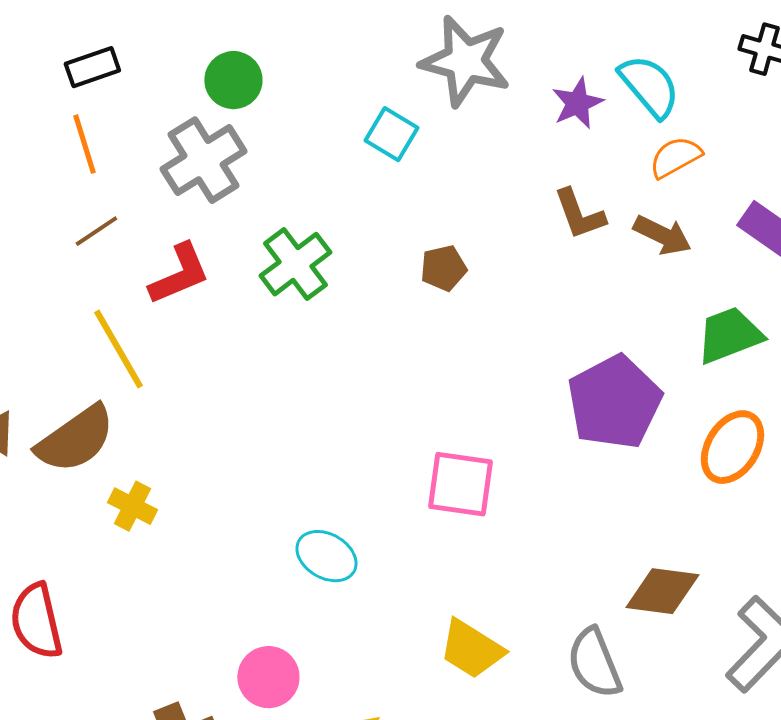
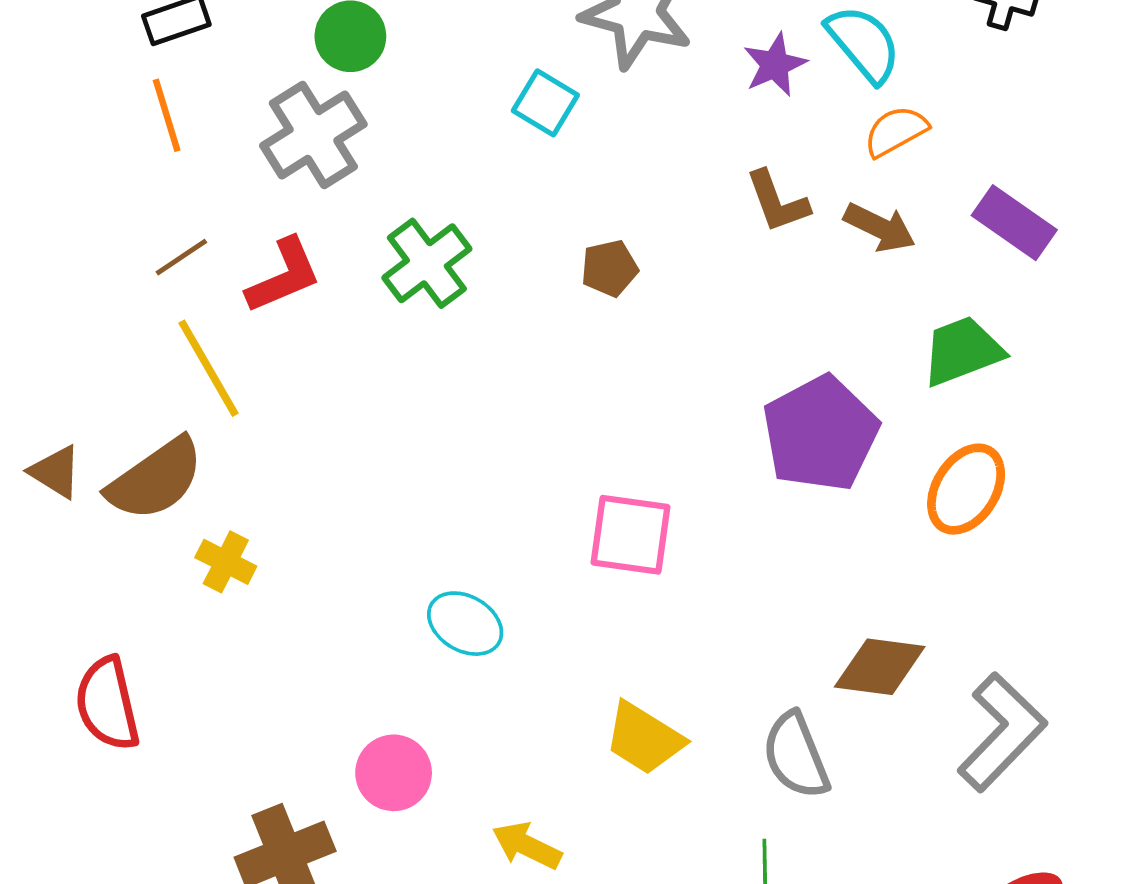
brown line: (96, 231) -> (181, 257), moved

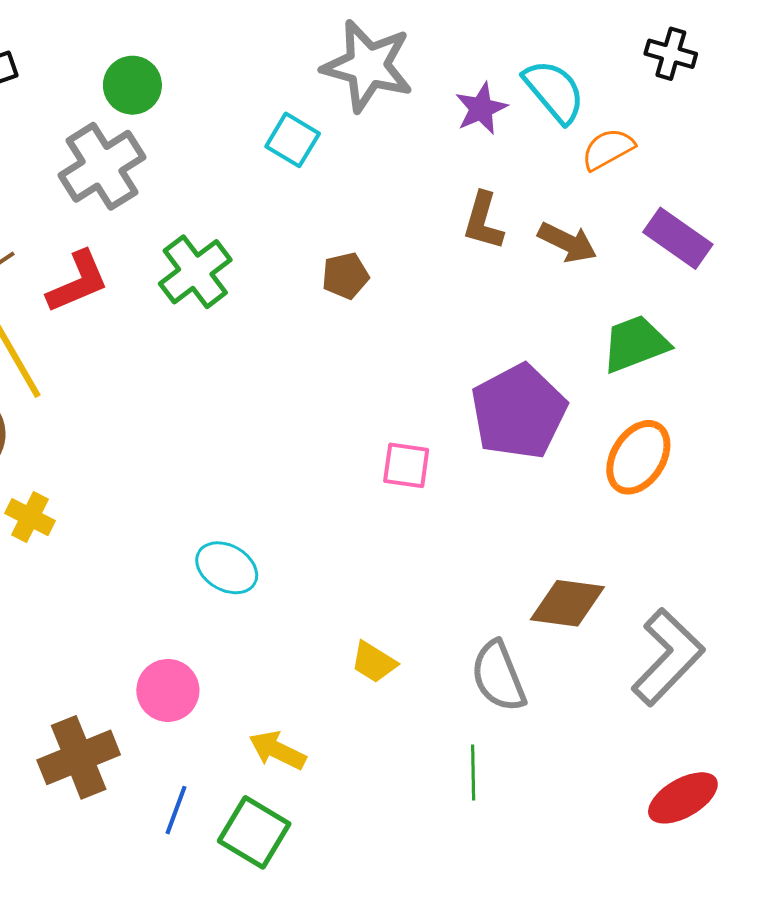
orange semicircle: (896, 131) -> (608, 149), moved
brown L-shape: (777, 202) -> (483, 221), turned 36
pink square: (630, 535) -> (406, 465), moved, size x0.7
yellow trapezoid: (644, 738) -> (374, 662), size x0.7

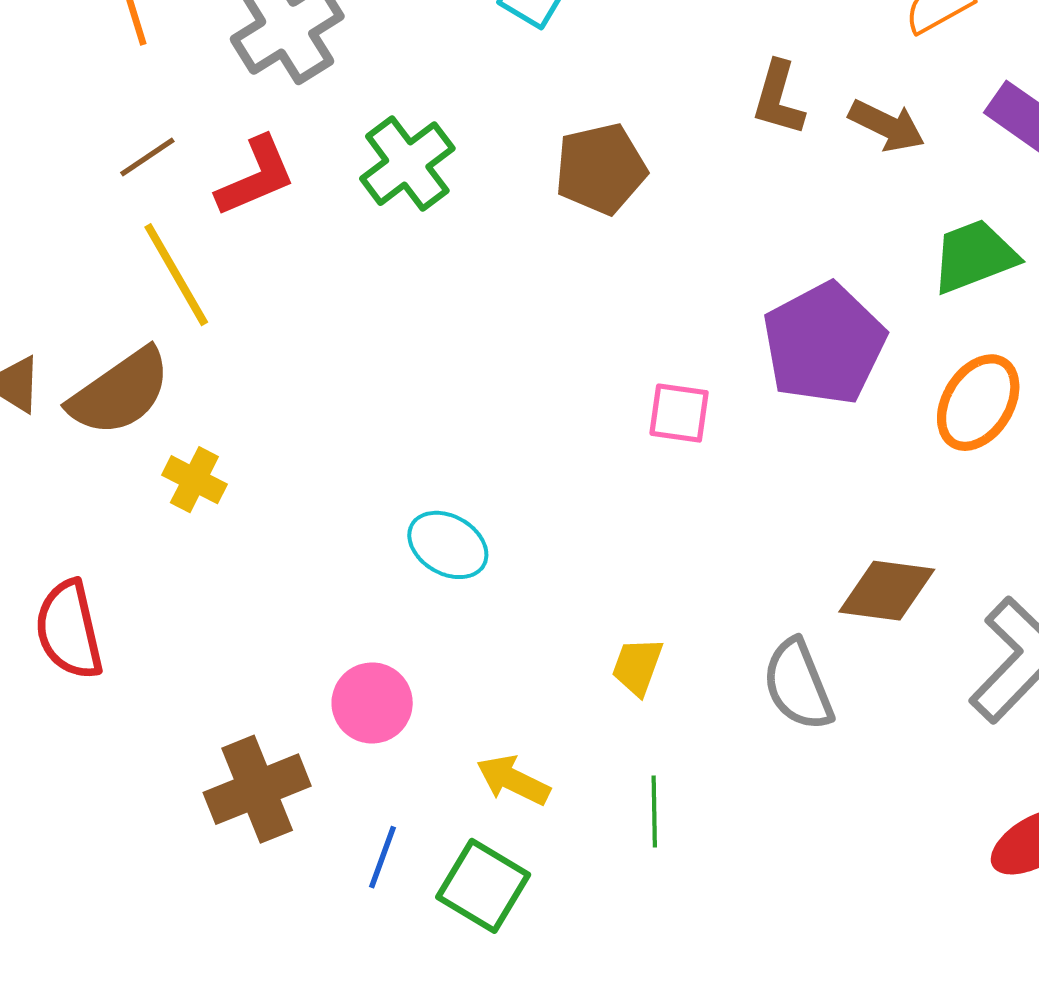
brown pentagon: (345, 276) -> (601, 169), size x1.5
yellow trapezoid: (374, 662) -> (637, 666), turned 78
green line: (473, 773) -> (654, 811), moved

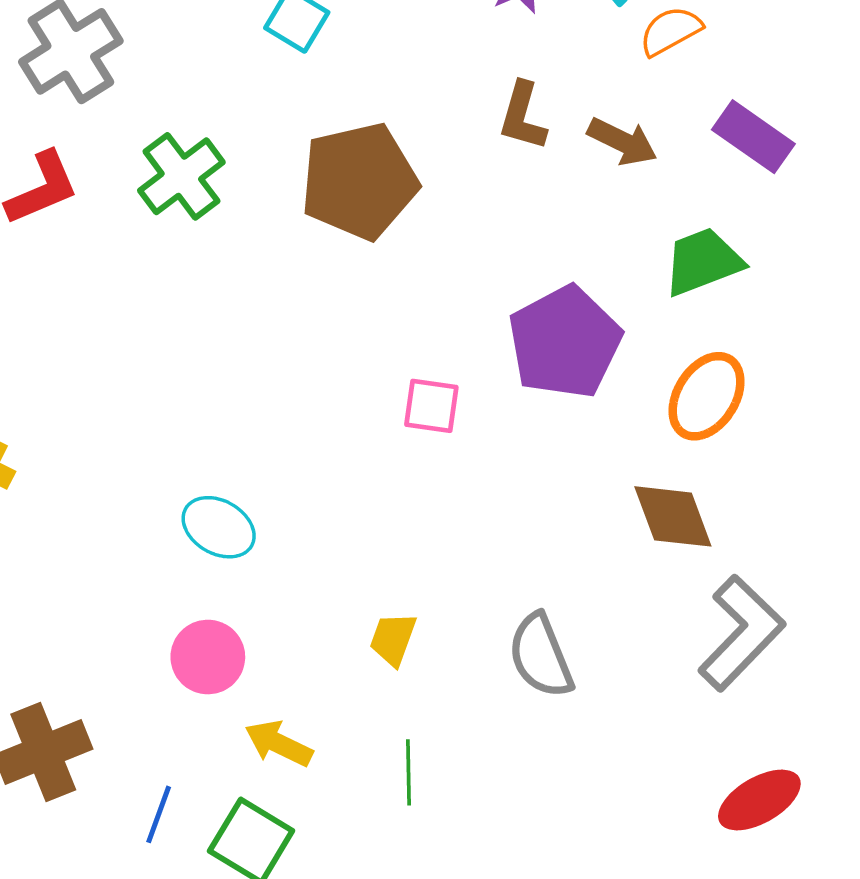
brown pentagon: (601, 169) -> (359, 181), size x1.4
brown diamond: (887, 591) -> (673, 516), moved, turned 62
pink circle: (372, 703) -> (208, 657), moved

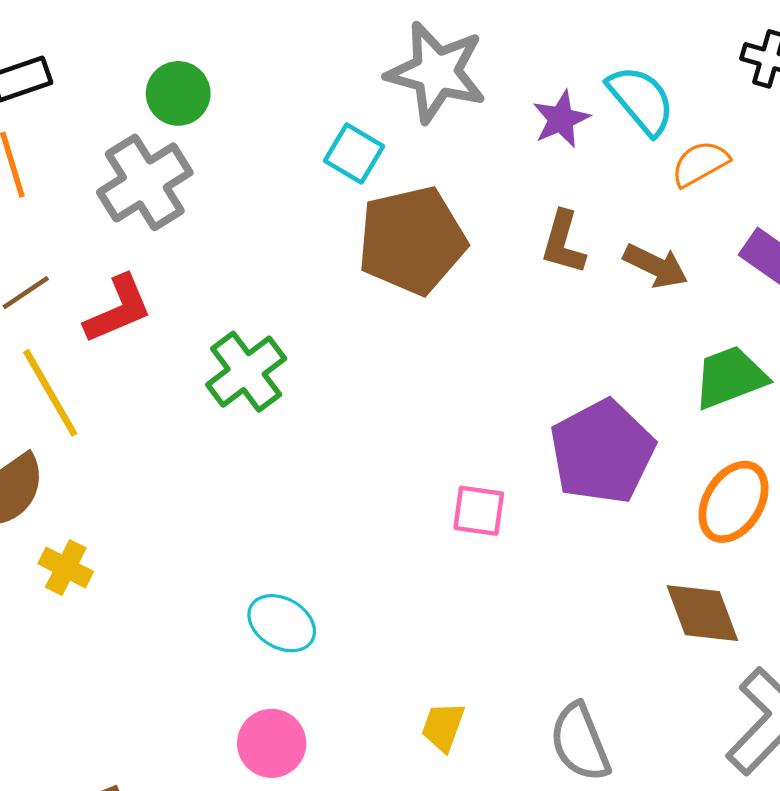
green cross: (181, 176) -> (246, 372), moved
brown pentagon: (359, 181) -> (412, 240), moved

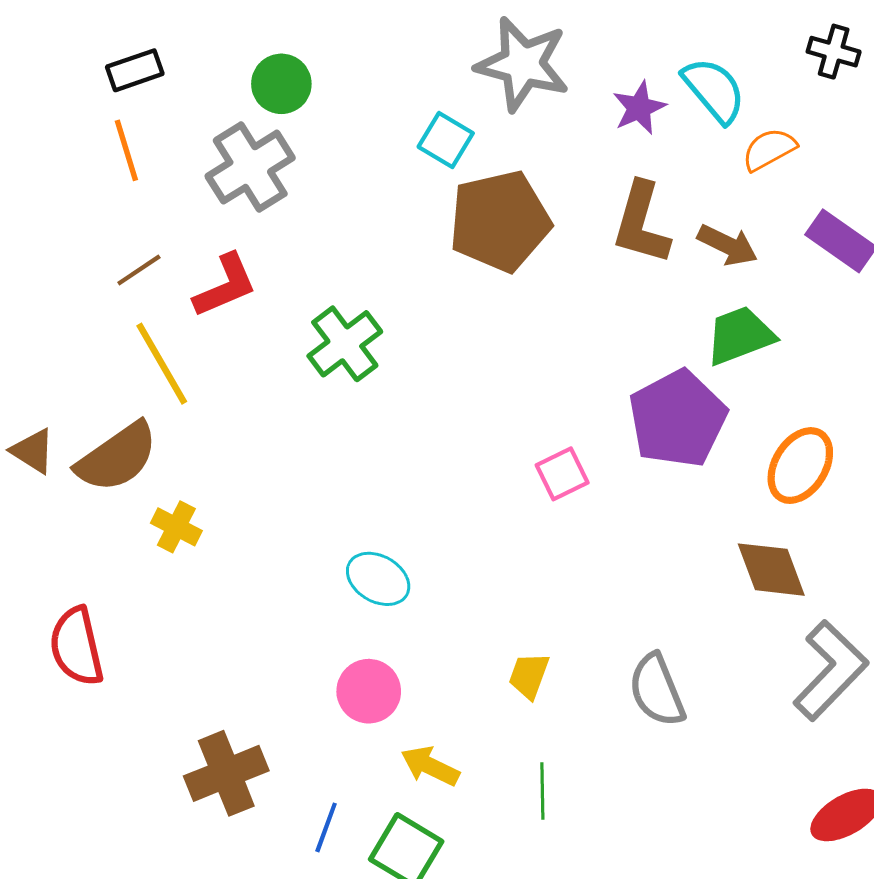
brown L-shape: (563, 243) -> (641, 223), size x1.4
green trapezoid: (730, 377) -> (740, 336), moved
pink square: (479, 511) -> (562, 474), turned -34

